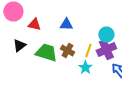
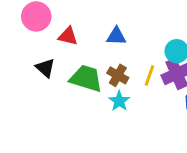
black triangle: (19, 45) -> (45, 68), turned -40
cyan star: (85, 67) -> (119, 101), moved

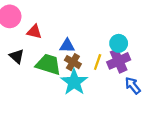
blue triangle: (116, 36) -> (67, 46), moved
cyan star: (119, 101) -> (74, 82), size x1.6

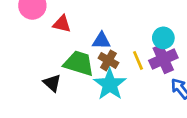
black triangle: (17, 56) -> (52, 83), moved
yellow line: (98, 62) -> (138, 60), turned -42

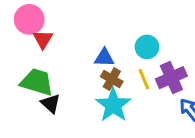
red triangle: (62, 24) -> (43, 39), moved, turned 48
cyan circle: (163, 38) -> (147, 47), moved
green trapezoid: (79, 63) -> (37, 82), moved

